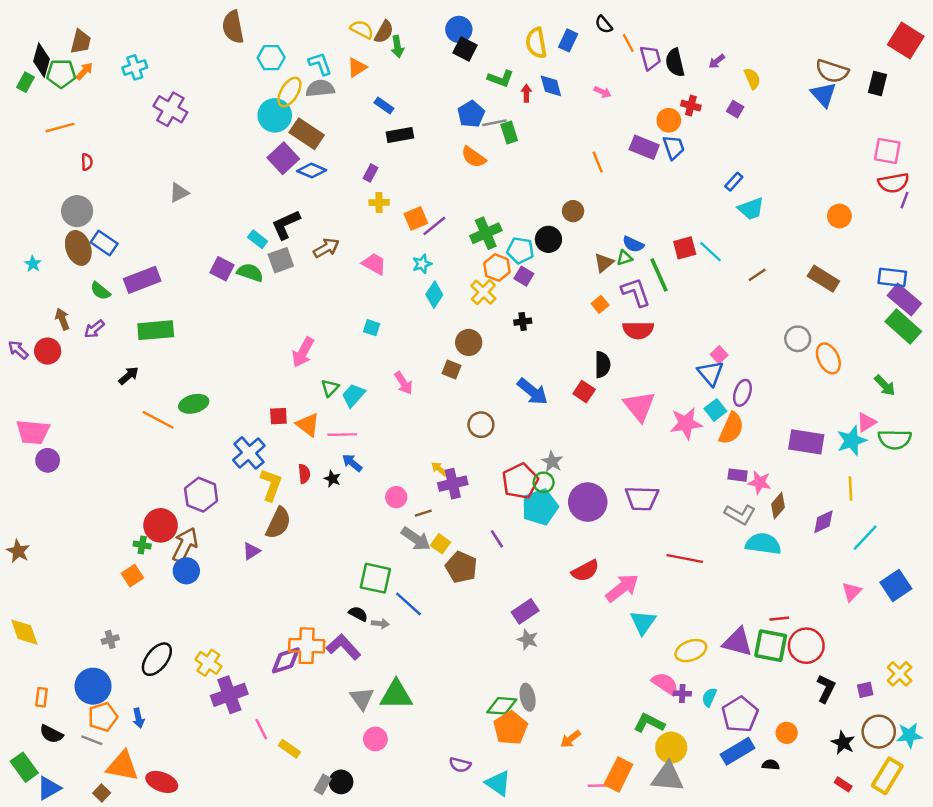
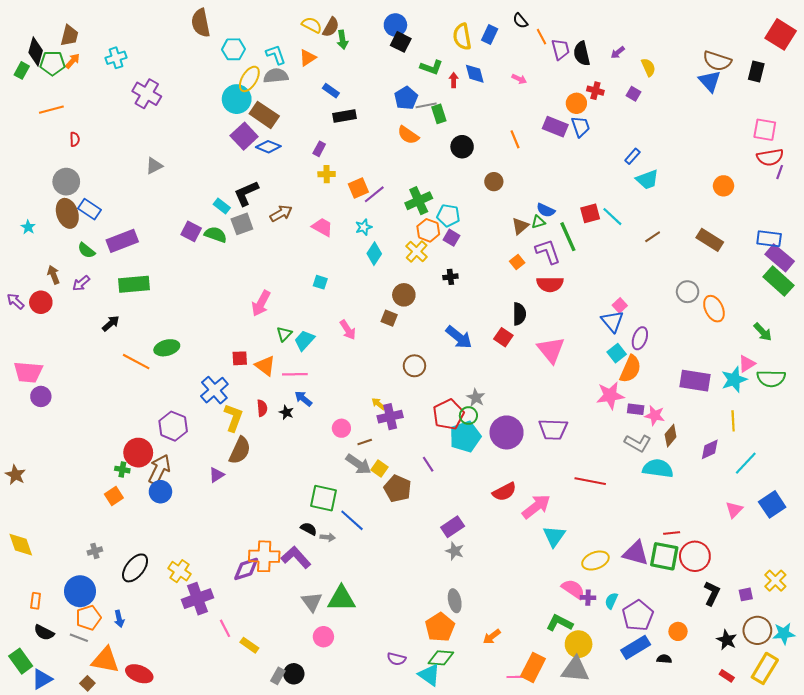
black circle: (548, 239) -> (462, 147), moved
pink star: (686, 423) -> (610, 395), moved
green diamond: (502, 706) -> (441, 658), moved

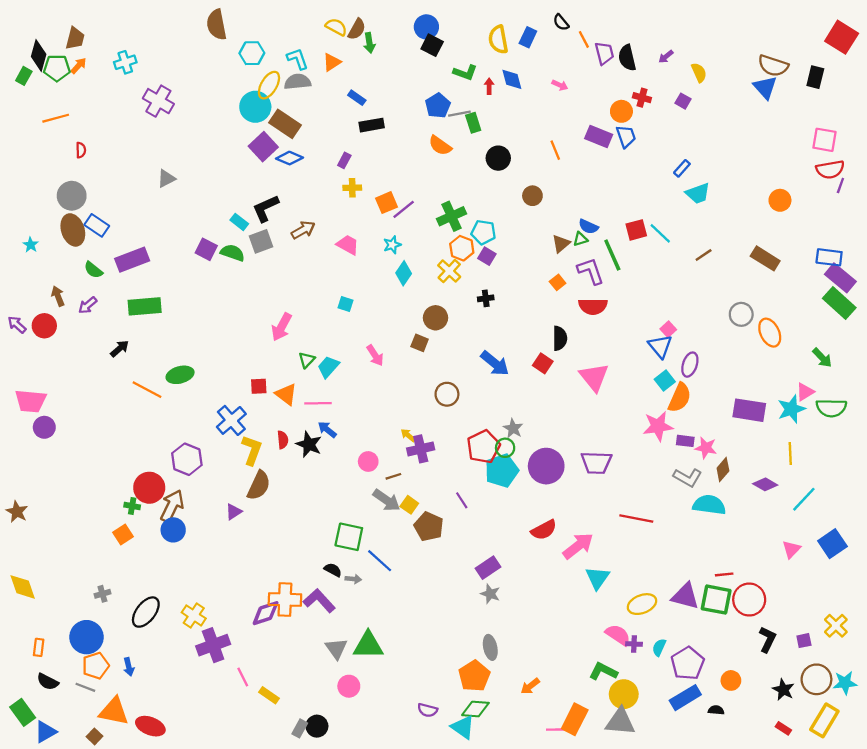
black star: (286, 412) -> (309, 444), size x1.6
purple diamond: (710, 449) -> (765, 484), turned 55

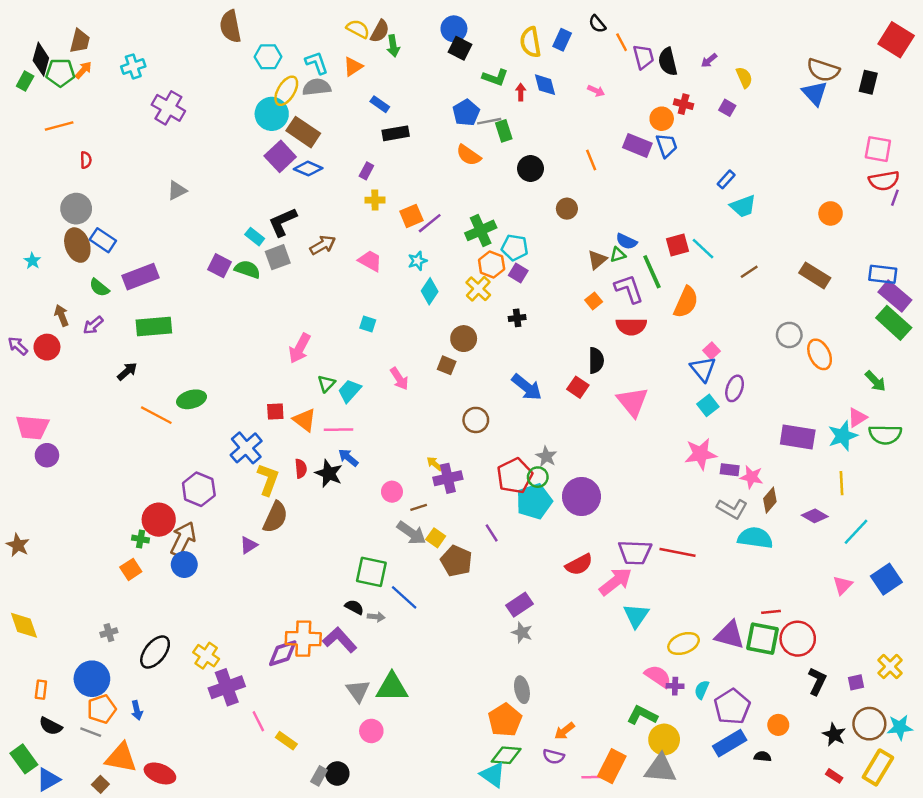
orange semicircle: (680, 398) -> (686, 302), moved
purple trapezoid: (596, 463) -> (635, 552), moved
purple semicircle: (428, 710) -> (554, 756), moved

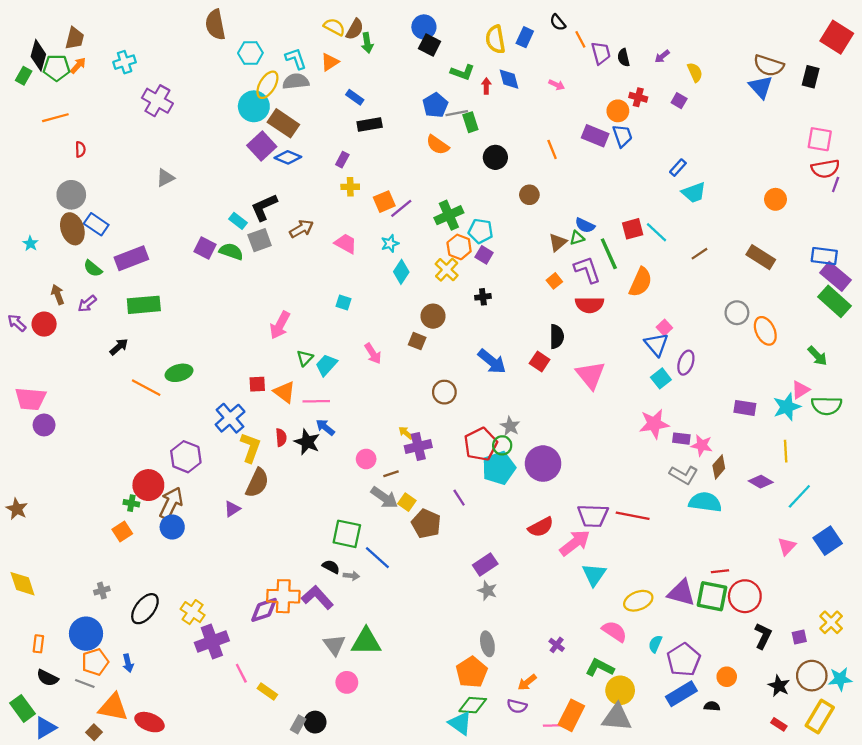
black semicircle: (668, 62) -> (624, 58), size x0.7
purple rectangle: (798, 437) -> (745, 408), size x0.7
purple cross: (675, 686) -> (557, 645), moved, turned 35

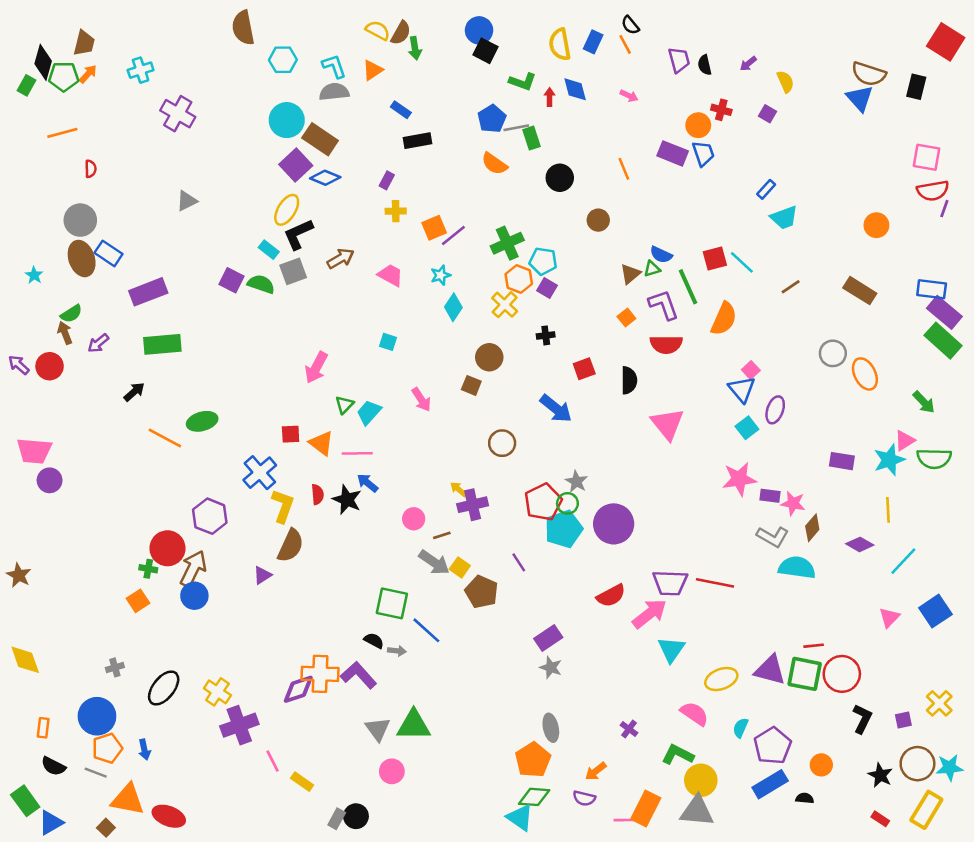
orange line: (580, 39) -> (625, 44), moved
yellow ellipse: (267, 85) -> (287, 210), moved
green semicircle: (93, 268) -> (71, 314), moved, turned -72
red square: (540, 361) -> (584, 369), moved, turned 36

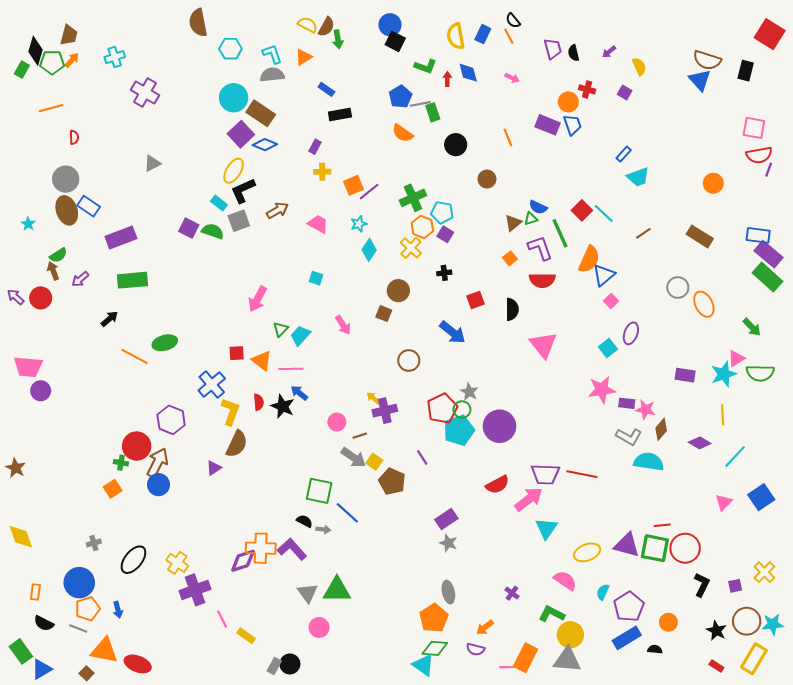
red square: (715, 259) -> (582, 210), turned -30
blue triangle: (742, 389) -> (604, 275), moved, turned 30

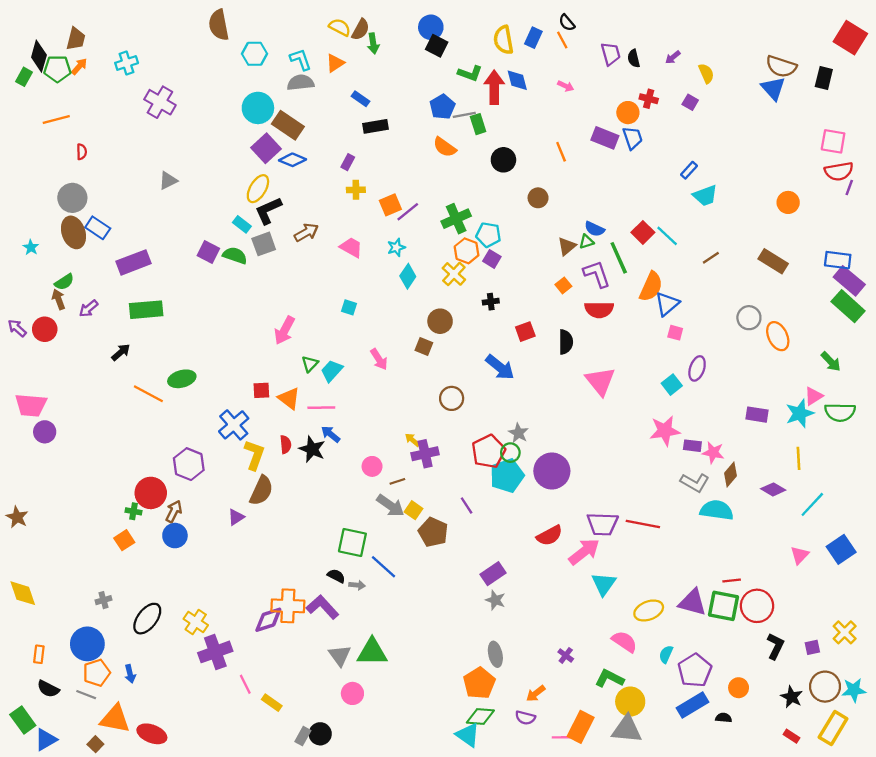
red arrow: (447, 79) -> (494, 87), size x2.0
pink square: (611, 301) -> (675, 333), turned -32
brown arrow: (157, 463) -> (174, 511), size x0.7

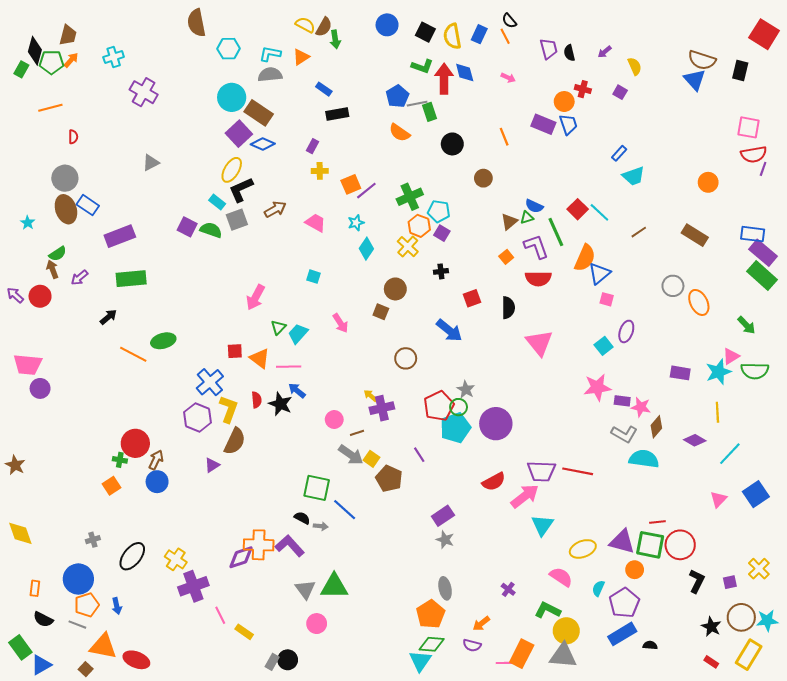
black square: (437, 46) -> (425, 32), moved
cyan L-shape: (301, 60) -> (270, 54), turned -60
purple hexagon: (189, 464) -> (197, 417), moved
orange circle: (739, 688) -> (635, 570), moved
cyan triangle: (468, 735) -> (420, 661), turned 30

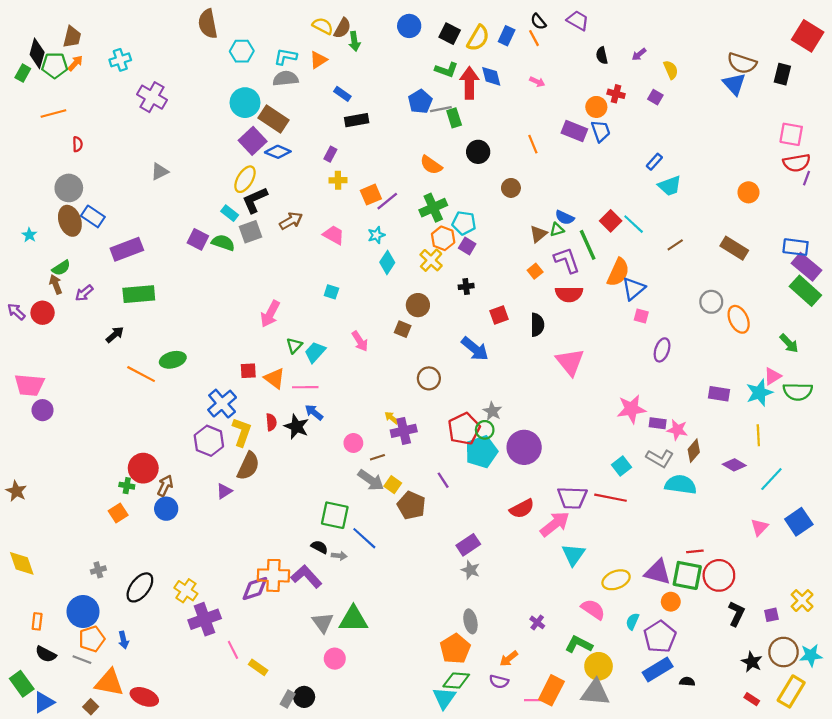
yellow semicircle: (452, 36) -> (478, 38), turned -140
purple trapezoid: (549, 49) -> (578, 21), moved, turned -45
orange semicircle: (399, 133) -> (431, 165), moved
cyan square: (604, 346) -> (622, 466), moved

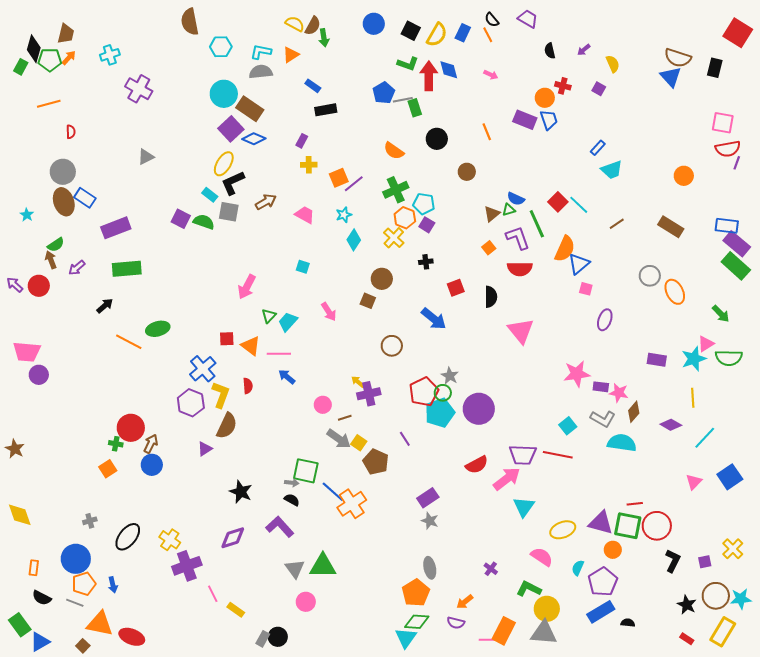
gray square: (250, 232) -> (229, 212), turned 30
black star: (296, 427) -> (241, 492), moved
gray arrow: (339, 556) -> (292, 483), moved
orange cross: (273, 575) -> (352, 504), moved, turned -36

